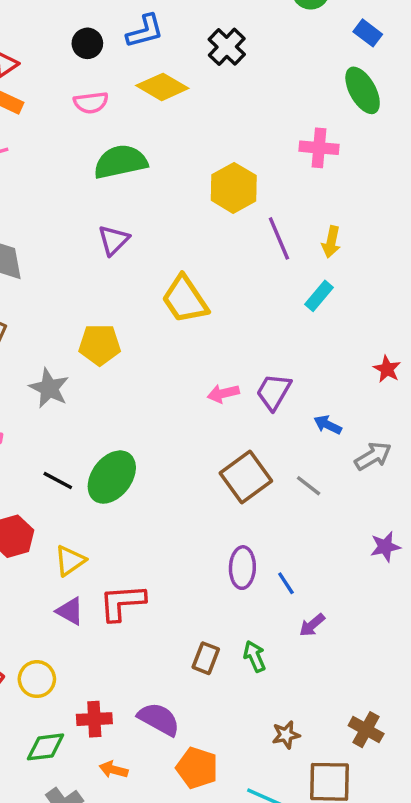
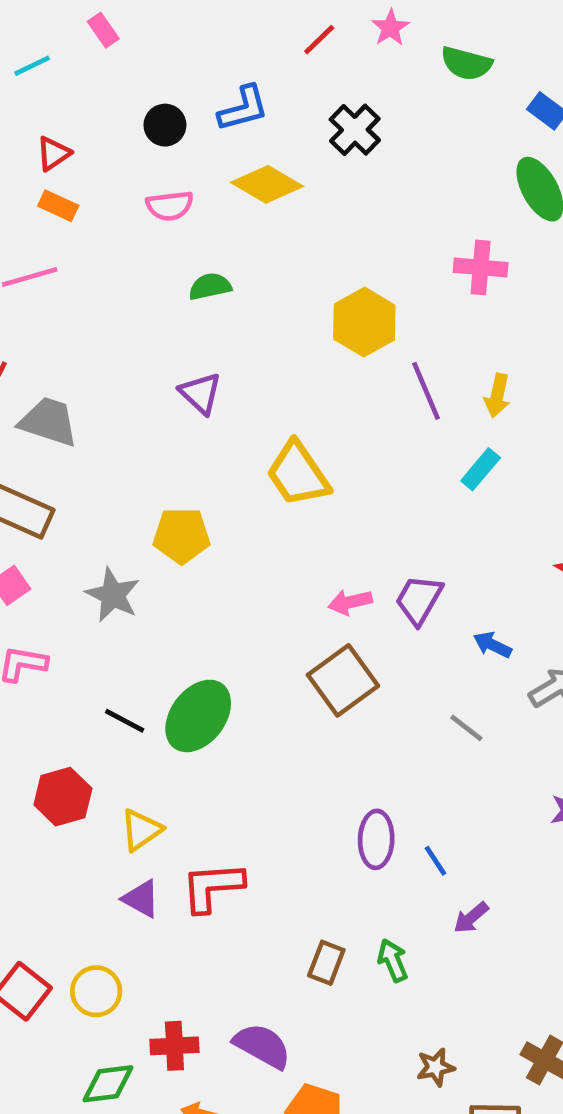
green semicircle: (120, 162) -> (210, 286), size x0.6
purple triangle: (114, 240) -> (201, 393), turned -32
brown square: (246, 477) -> (343, 680), moved

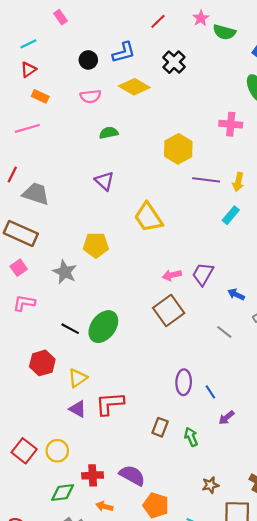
pink star: (390, 28) -> (201, 18), moved
cyan line: (32, 66) -> (28, 44), moved
red triangle: (53, 154) -> (28, 70), moved
purple line: (426, 391) -> (206, 180), turned -60
brown rectangle: (326, 963) -> (160, 427), moved

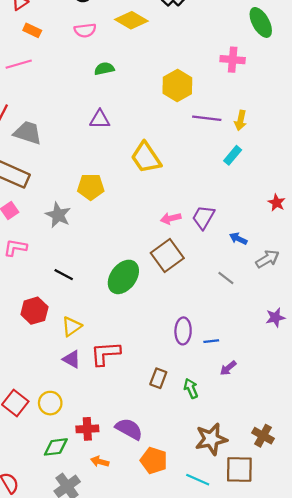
purple triangle: (104, 181) -> (100, 119), turned -42
green ellipse: (103, 327) -> (123, 277), moved
blue line: (210, 392) -> (211, 341), turned -64
brown star: (210, 485) -> (211, 439), size x1.8

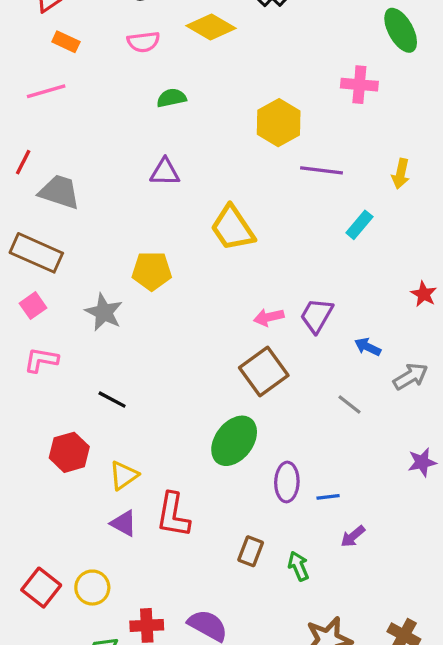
yellow arrow: (240, 120) -> (401, 174), moved
green ellipse: (123, 277) -> (234, 441), moved
red L-shape: (105, 353) -> (173, 515), turned -76

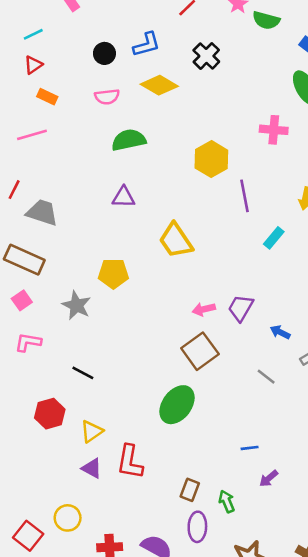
green semicircle: (171, 98) -> (129, 140), size x1.5
purple line: (321, 170) -> (244, 196), turned 72
purple ellipse: (287, 482) -> (197, 527), moved
red square: (41, 588) -> (28, 536), moved

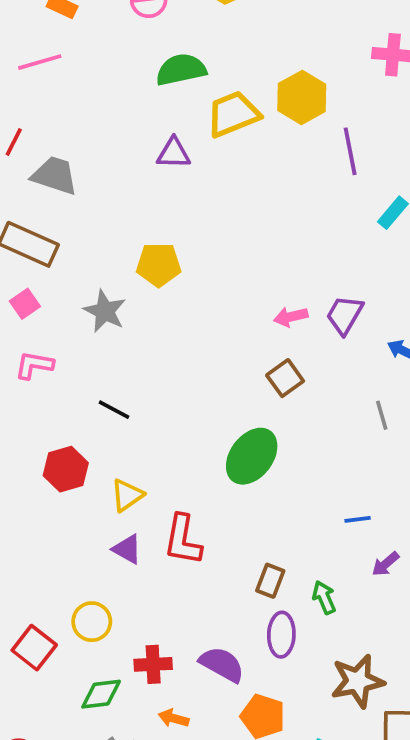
yellow trapezoid: (176, 240) -> (233, 114), moved, turned 102
brown square: (200, 351) -> (285, 378), size x0.7
gray line: (266, 377) -> (382, 415), turned 36

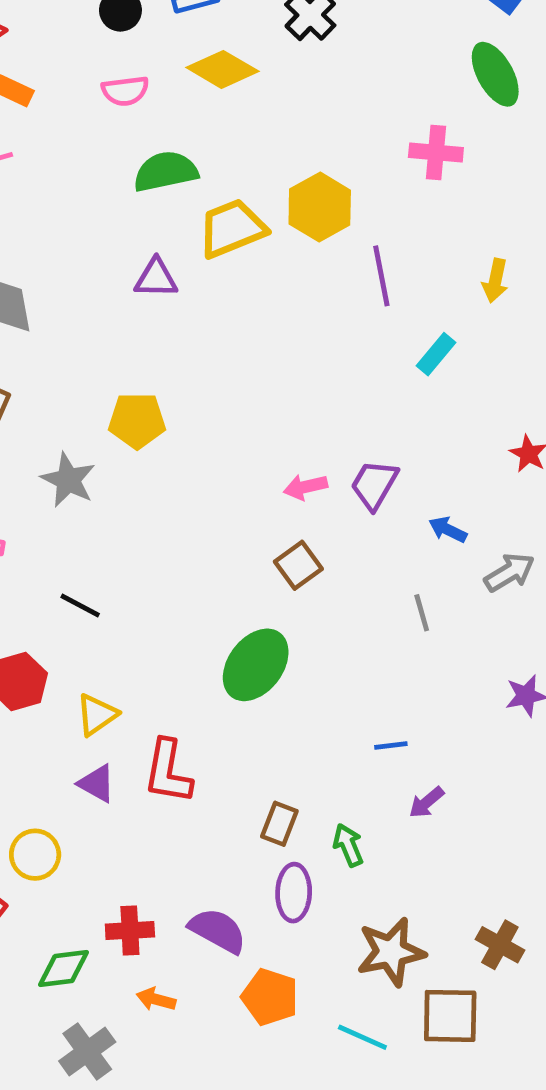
yellow circle: (92, 622) -> (35, 855), moved

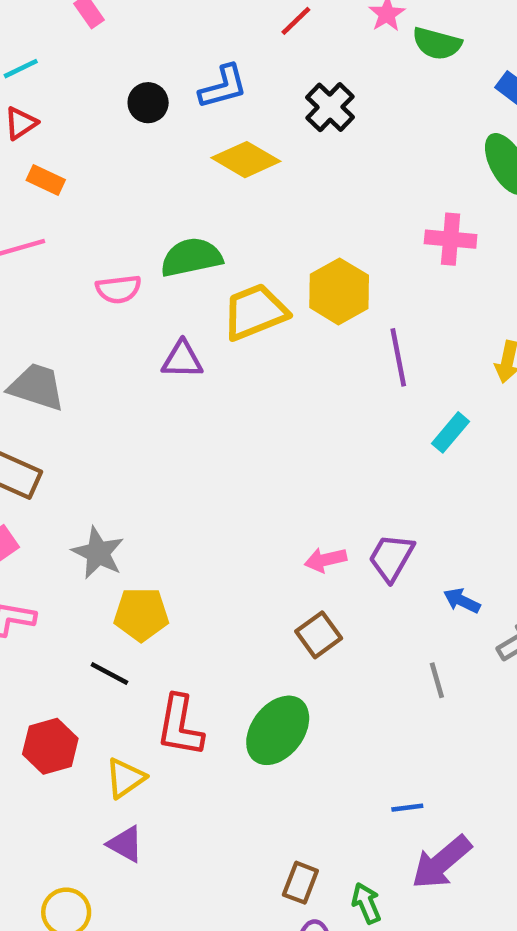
pink semicircle: (125, 91) -> (119, 289), moved
yellow pentagon: (137, 421) -> (141, 614), moved
red L-shape: (168, 772) -> (180, 726), moved
purple arrow: (426, 802) -> (441, 862), size x1.8

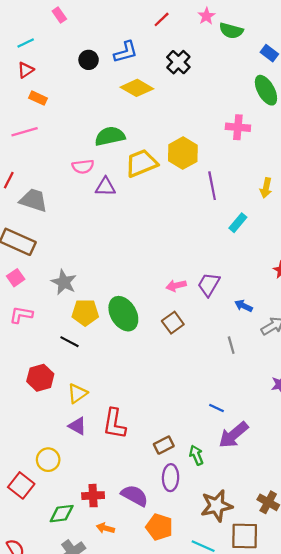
pink semicircle: (119, 289) -> (83, 167), moved
red L-shape: (180, 726) -> (114, 424), moved
green ellipse: (278, 730) -> (123, 314), moved, turned -68
blue line: (407, 808) -> (217, 408), turned 32
brown rectangle: (300, 883) -> (164, 445), turned 42

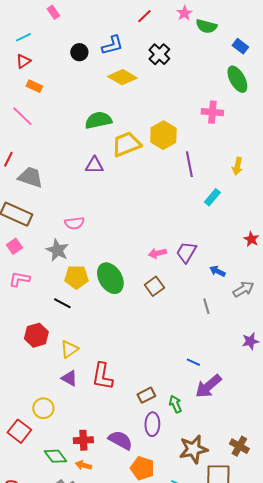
pink line: (25, 132) -> (22, 116), turned 60
pink semicircle: (83, 167) -> (74, 223), moved
green diamond: (62, 514) -> (55, 456), turned 60
orange arrow: (105, 528) -> (83, 465), moved

